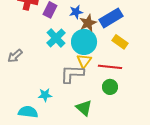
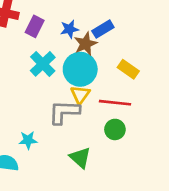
blue rectangle: (111, 18) -> (103, 29), moved, size x0.7

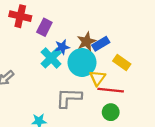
blue star: (69, 29) -> (62, 47), moved
blue rectangle: (103, 29) -> (101, 44), moved
yellow triangle: (80, 95) -> (97, 78), moved

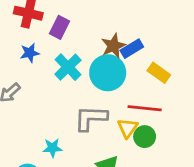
blue star: (62, 47) -> (30, 53), moved
yellow triangle: (97, 78) -> (128, 128), moved

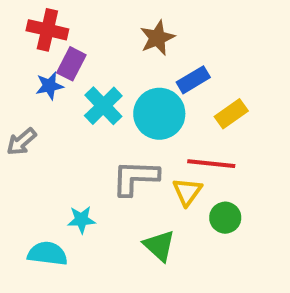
purple rectangle: (59, 27) -> (71, 64), moved
brown star: (113, 46) -> (157, 38), moved
yellow rectangle: (159, 73) -> (231, 114), turned -70
green circle: (145, 137) -> (225, 218), moved

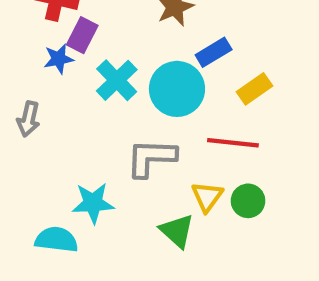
gray arrow: (21, 142) -> (28, 119), turned -36
yellow triangle: (187, 192) -> (207, 197), moved
cyan star: (81, 220) -> (93, 203), size x1.4

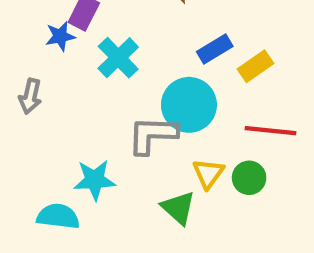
blue rectangle: (214, 52) -> (215, 49), moved
cyan circle: (177, 89) -> (189, 105), moved
red line: (233, 143) -> (270, 131), moved

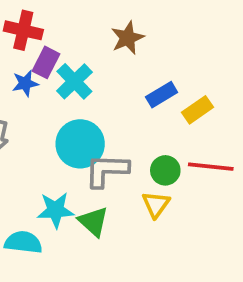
cyan cross: (118, 58) -> (74, 81), moved
cyan circle: (189, 105) -> (80, 144), moved
green circle: (249, 178) -> (165, 170), moved
green triangle: (178, 208) -> (93, 221), moved

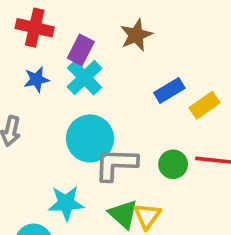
purple rectangle: (46, 62) -> (81, 50), moved
yellow triangle: (156, 204) -> (147, 216), moved
green triangle: (93, 221) -> (123, 214), moved

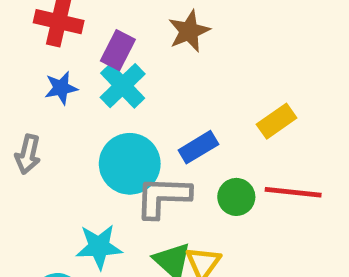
blue rectangle: (169, 90) -> (198, 147), moved

